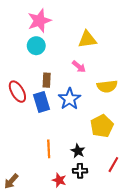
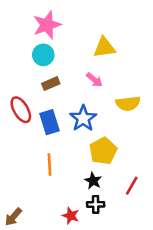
brown rectangle: (47, 80) -> (51, 84), moved, turned 64
yellow pentagon: (102, 126) -> (103, 151), moved
orange line: (49, 149) -> (50, 165), moved
red line: (113, 165) -> (132, 186), moved

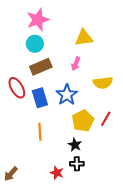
pink arrow: (94, 80) -> (76, 64), turned 72
brown rectangle: (51, 84) -> (41, 67), size x1.5
red line: (132, 186) -> (106, 119), moved

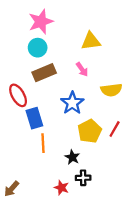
pink arrow: (76, 64) -> (82, 69), turned -56
blue rectangle: (40, 98) -> (34, 118), moved
black star: (75, 145) -> (72, 157), moved

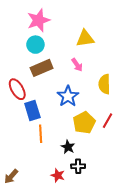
yellow semicircle: (111, 90) -> (104, 84), turned 96

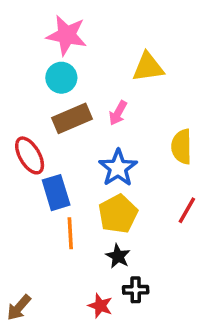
pink star: (39, 20) -> (67, 35), turned 30
pink arrow: (77, 65) -> (118, 113), moved, turned 64
yellow pentagon: (84, 123) -> (118, 214), moved

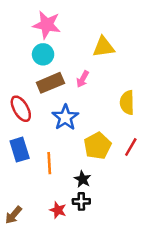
blue star: (118, 168) -> (65, 117), moved
blue rectangle: (56, 193) -> (20, 150), moved
yellow pentagon: (118, 214) -> (97, 146), moved
black cross: (136, 290) -> (81, 201), moved
red star: (100, 306) -> (58, 210), moved

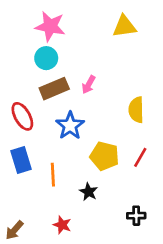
yellow triangle: (104, 47) -> (124, 26), moved
yellow pentagon: (97, 146) -> (104, 156), turned -30
black cross: (81, 201) -> (136, 216), moved

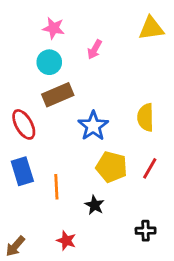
pink star: (50, 26) -> (54, 28), size x0.7
yellow triangle: (124, 26) -> (151, 28), moved
pink arrow: (89, 85) -> (95, 49), moved
blue star: (70, 126) -> (93, 126), moved

